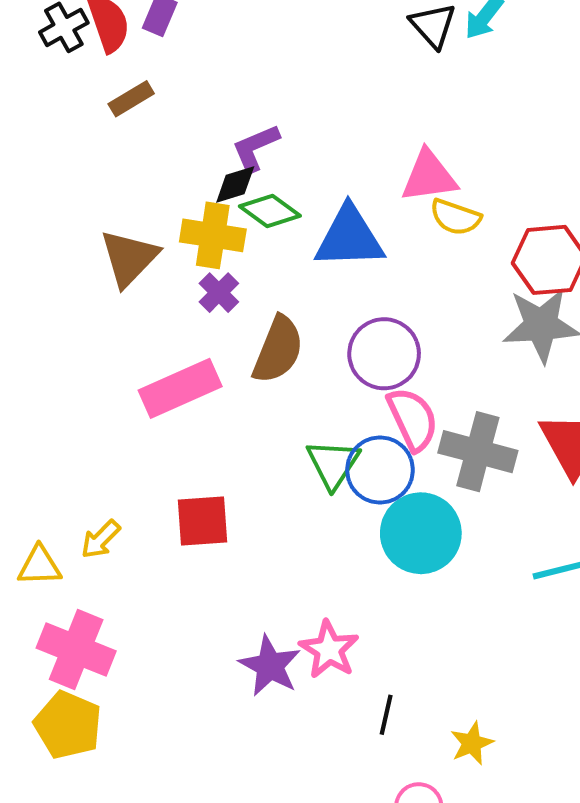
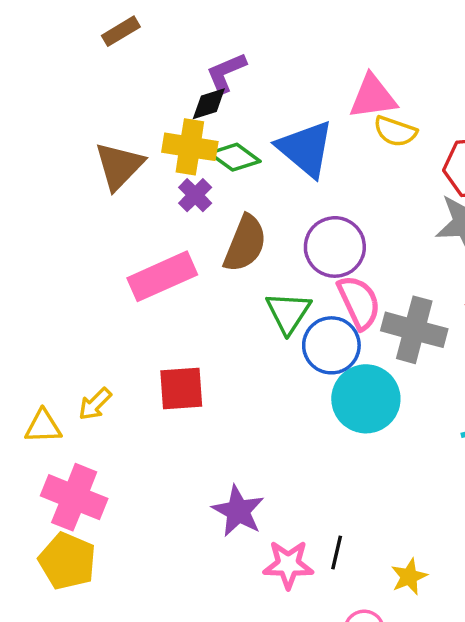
green diamond: (270, 211) -> (235, 157), moved
blue triangle: (349, 237) -> (306, 149), turned 42
green triangle: (333, 464) -> (288, 313), moved
pink star: (329, 649) -> (288, 565), moved, turned -30

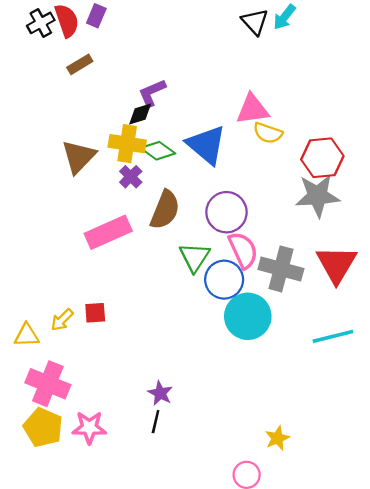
red square: (181, 388) -> (95, 313), moved, size x0.7
purple star: (238, 511) -> (160, 393), size x0.7
black line: (337, 552) -> (156, 422), moved
pink star: (288, 565) -> (89, 427), moved

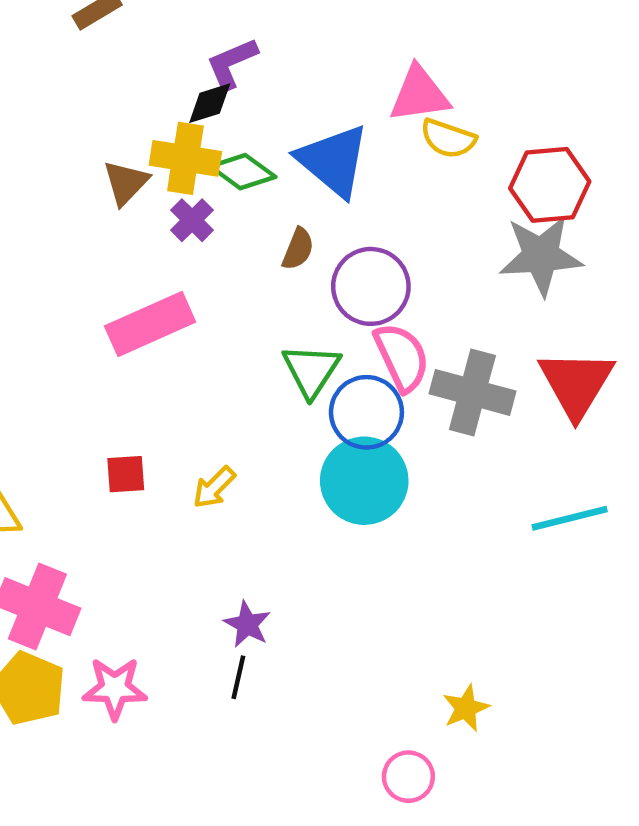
brown triangle: (79, 157) -> (126, 183), moved, size x0.7
brown semicircle: (165, 210) -> (298, 249), moved, size x0.6
cyan circle: (248, 316) -> (364, 481), moved
yellow arrow: (62, 320) -> (214, 487), moved

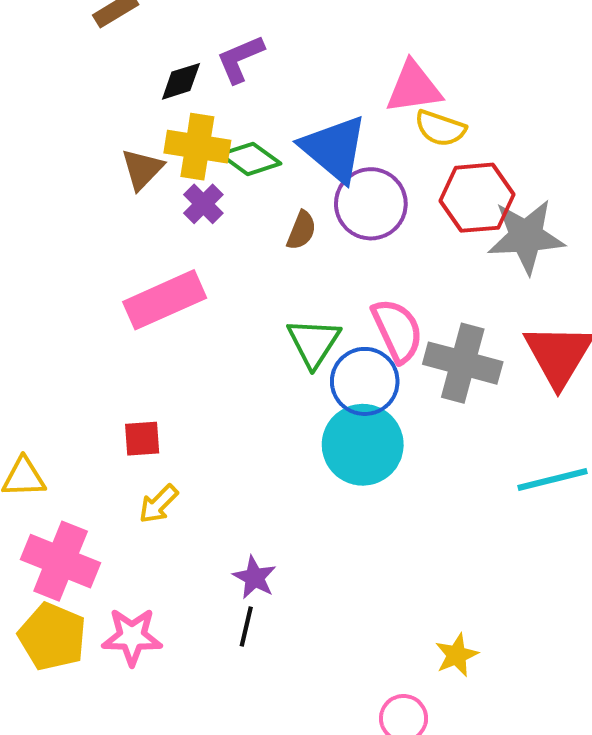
black diamond: (210, 103) -> (181, 81), moved
red hexagon: (550, 185) -> (477, 198), moved
purple circle: (371, 286) -> (371, 204), moved
yellow arrow: (214, 487) -> (159, 504), moved

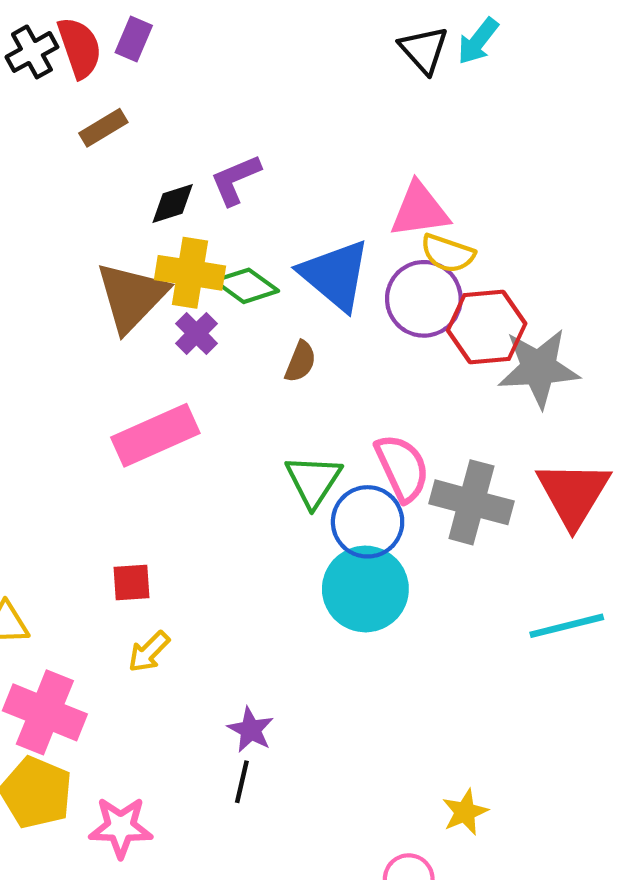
brown triangle: (142, 169) -> (132, 297), size x1.6
purple circle: (371, 204) -> (424, 299), moved
pink star: (132, 637) -> (121, 827), moved

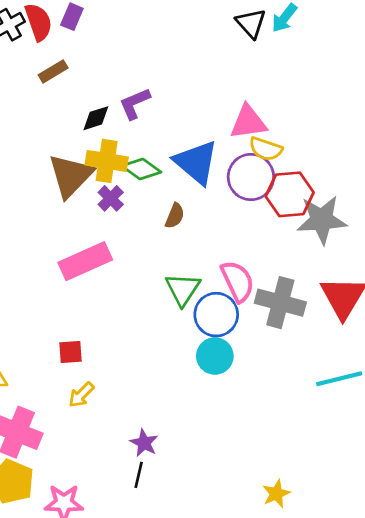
cyan circle: (365, 589) -> (215, 356), size x0.7

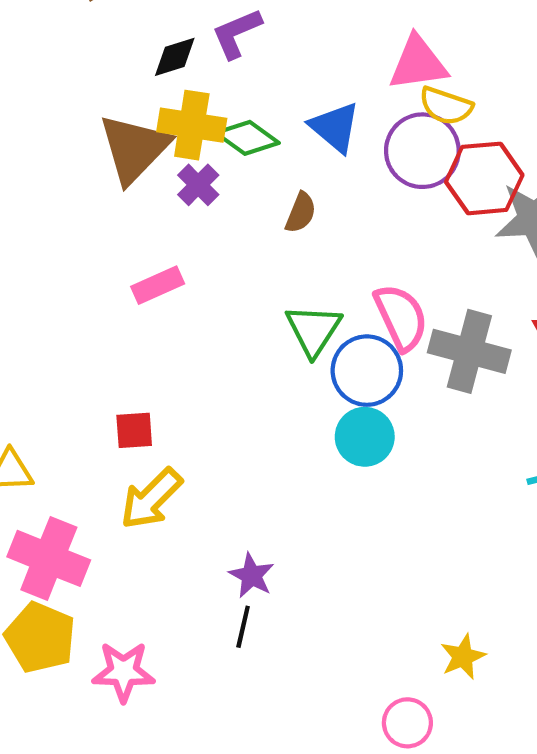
blue triangle: (196, 162) -> (335, 127), size x0.7
pink rectangle: (85, 261) -> (158, 285), size x0.6
yellow arrow: (81, 395) -> (151, 499), size x1.5

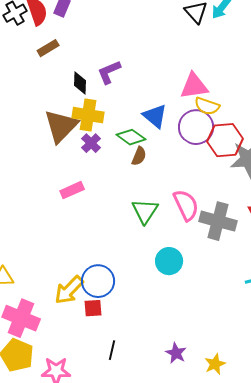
black diamond: (175, 57) -> (80, 83), turned -70
green diamond: (247, 138) -> (131, 137), moved
blue circle: (367, 371) -> (98, 281), moved
red square: (134, 430) -> (93, 308), moved
purple star: (252, 576) -> (176, 353), moved

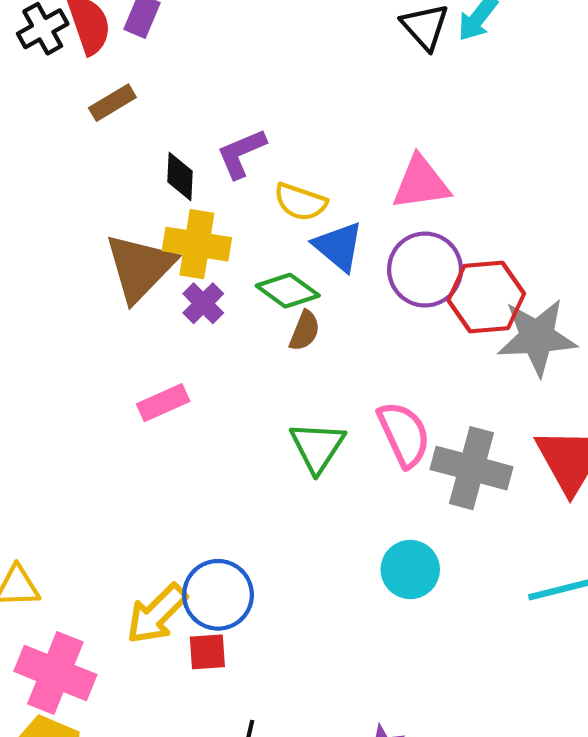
yellow semicircle: (207, 106) -> (300, 202), moved
cyan circle: (169, 261) -> (410, 569), moved

